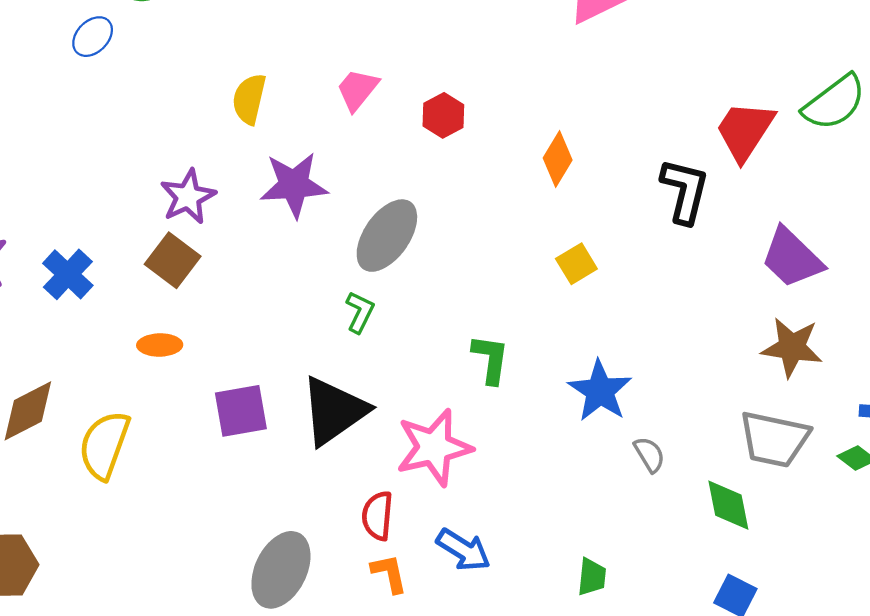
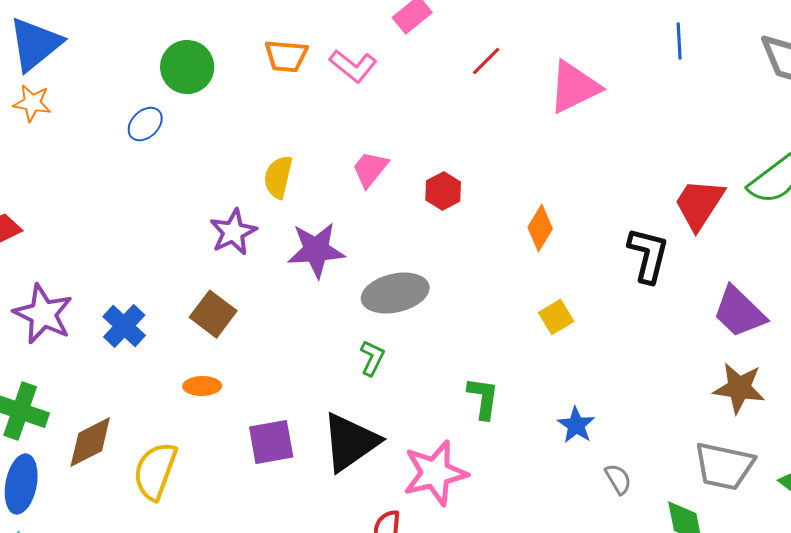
purple star: (188, 197) -> (233, 232), moved
gray ellipse: (387, 236) -> (395, 293), turned 42
blue star: (600, 391) -> (576, 425), size x0.7

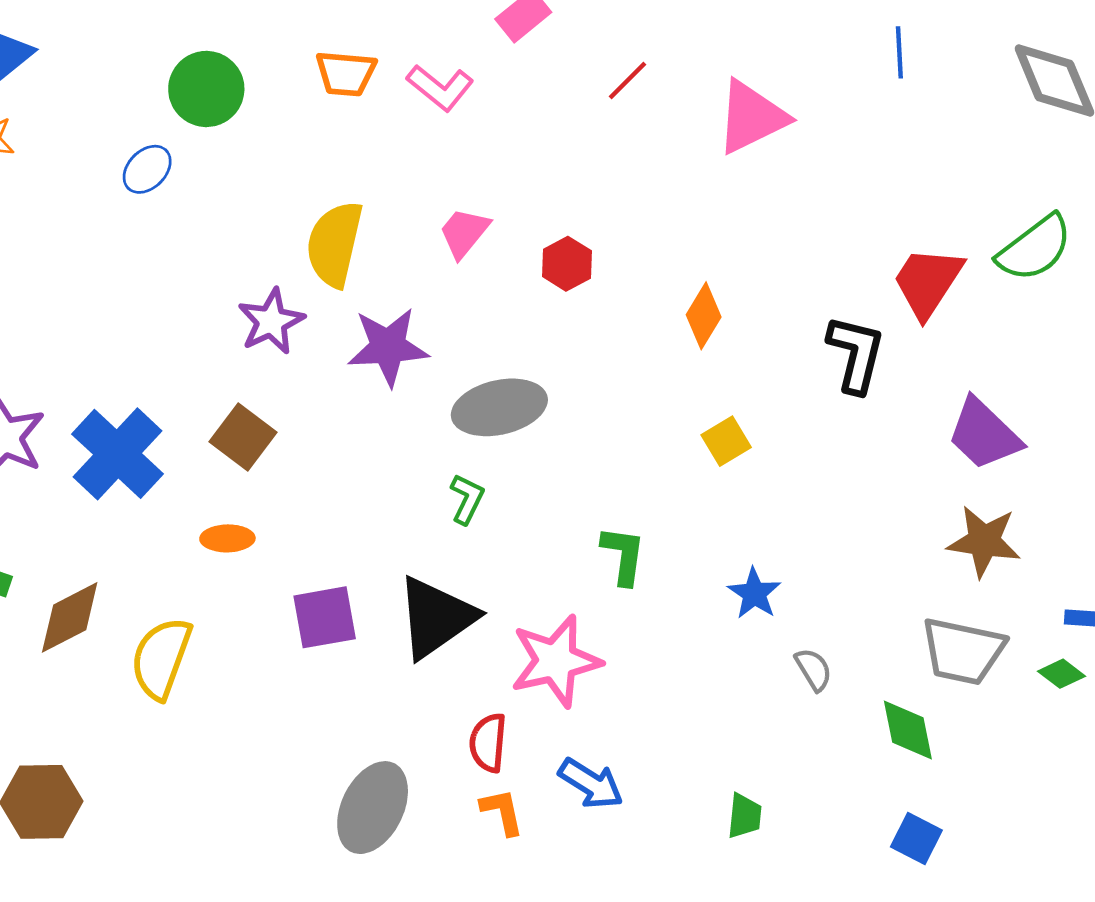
yellow semicircle: (278, 177) -> (335, 244), size x1.4
blue cross: (124, 326) -> (118, 454), size x1.5

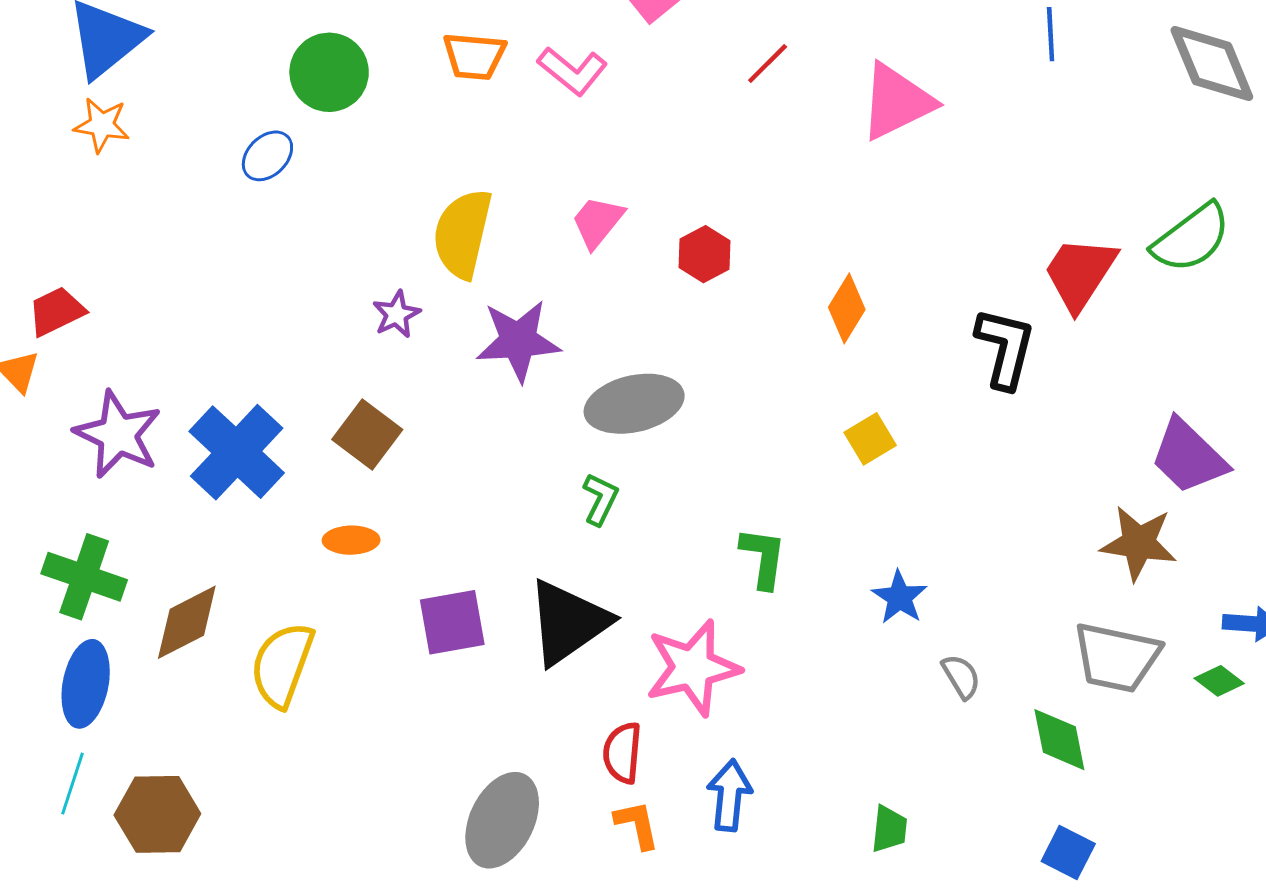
purple star: (271, 321) -> (397, 314), size x0.7
purple trapezoid: (984, 434) -> (1188, 457), moved
blue arrow: (591, 784) -> (729, 795), turned -116

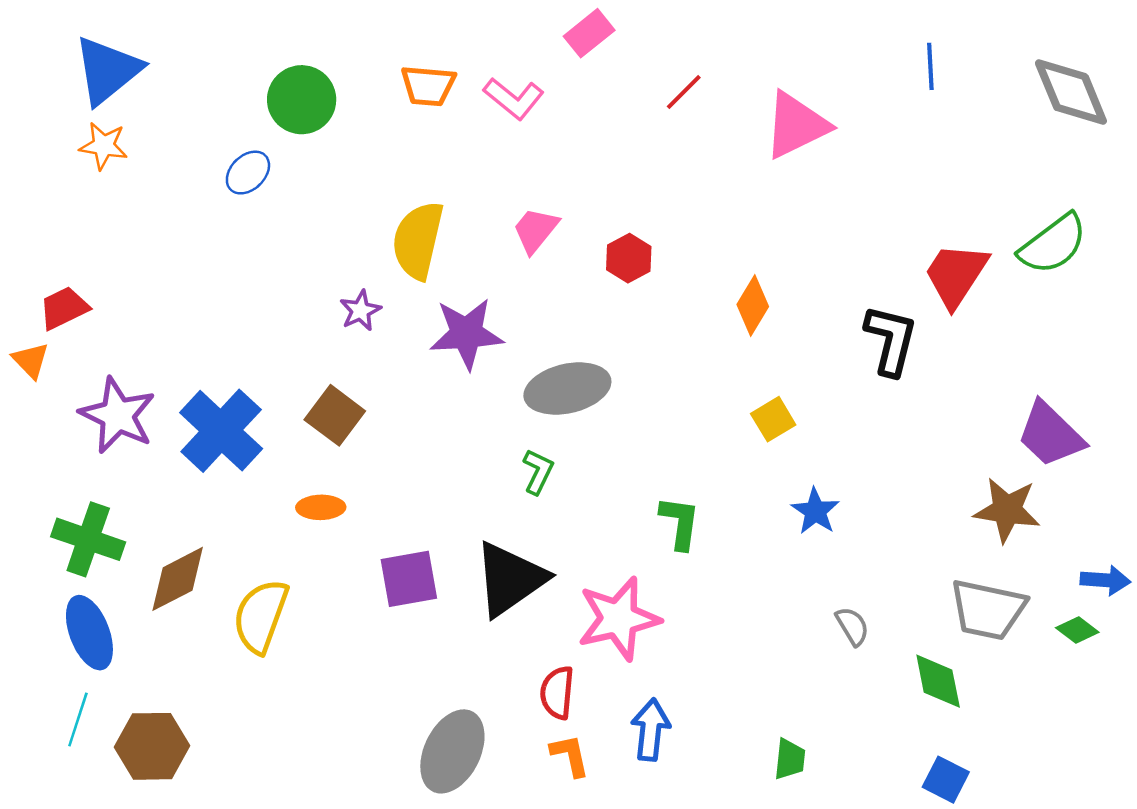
blue star: (900, 597) -> (815, 511), moved
blue ellipse: (86, 684) -> (89, 633), turned -32

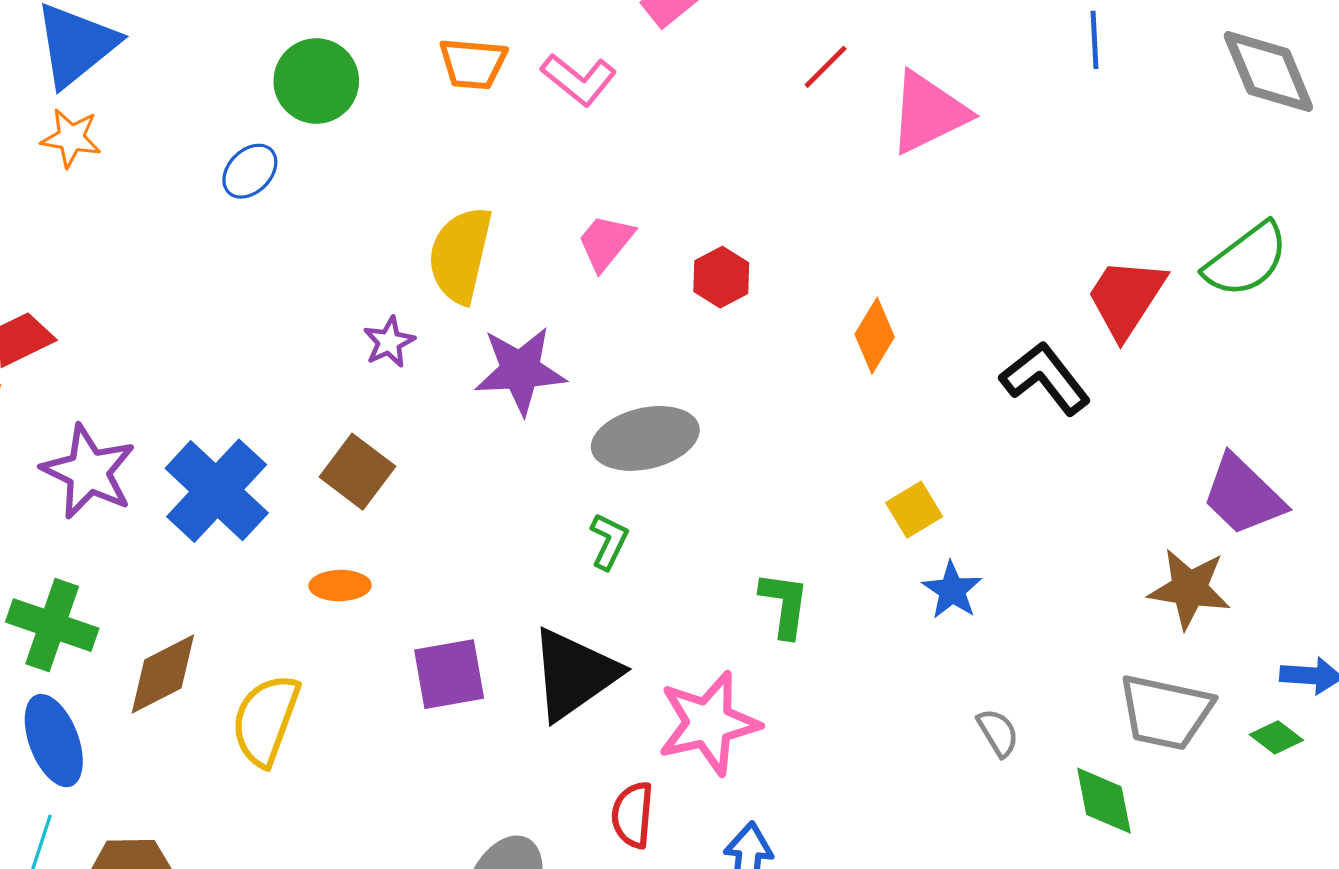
red line: (684, 92) -> (826, 67), moved
black L-shape: (891, 340) -> (1045, 378), turned -52
yellow square: (773, 419) -> (914, 510), moved

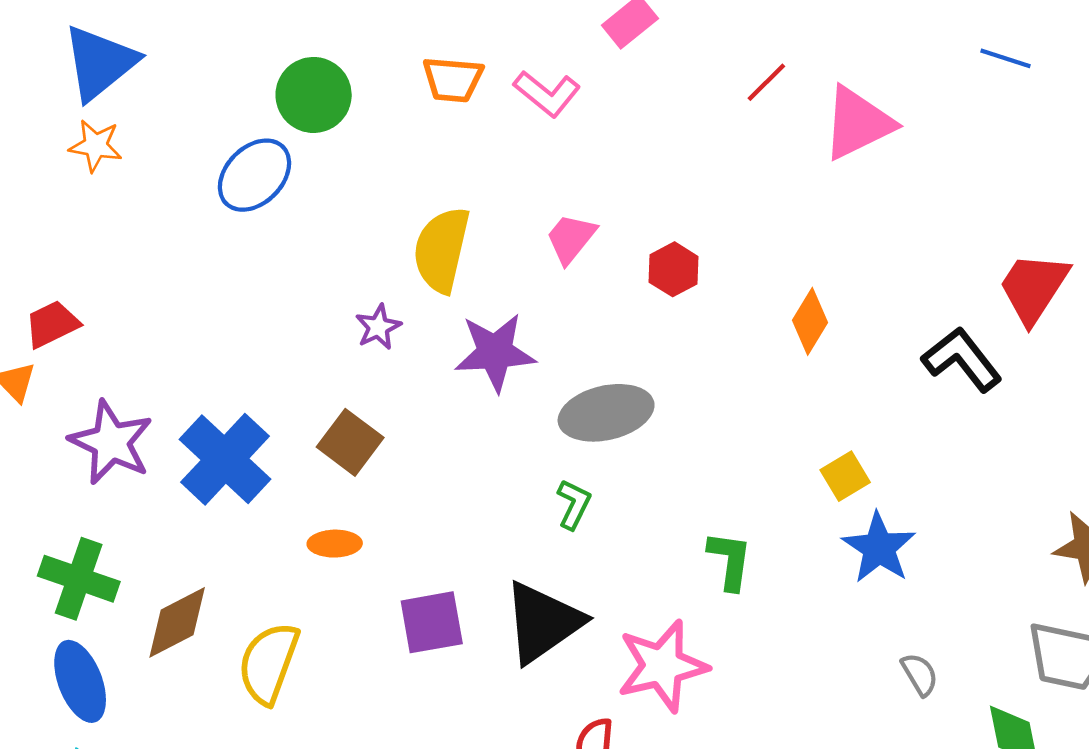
blue line: (1094, 40) -> (1005, 58), turned -69
blue ellipse: (250, 171) -> (254, 175), size x1.5
blue star: (952, 590) -> (879, 548), size x1.4

